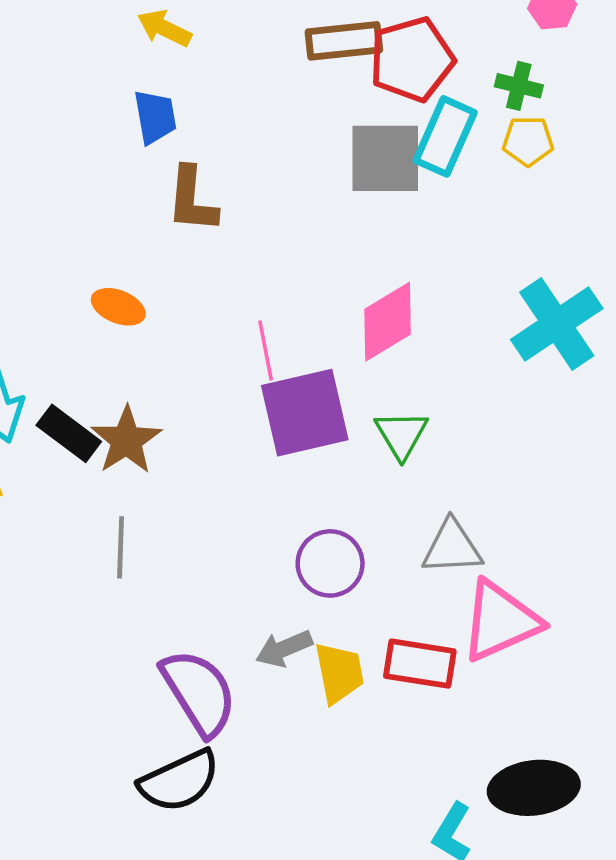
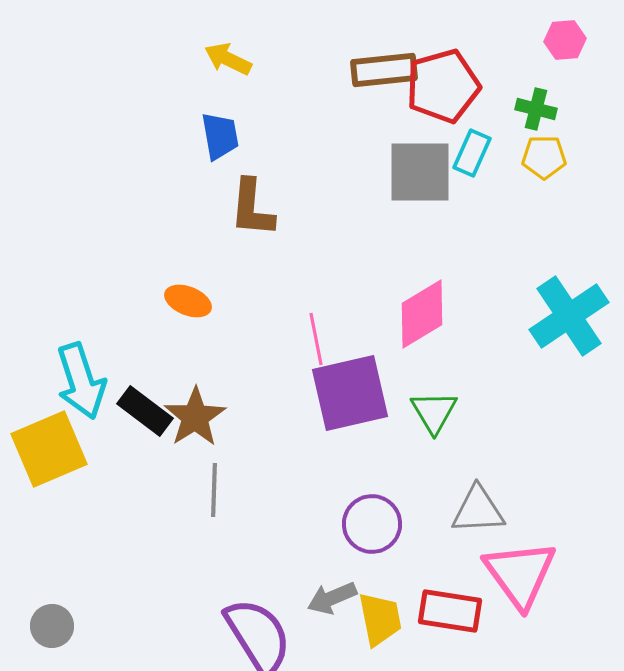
cyan rectangle: (445, 136) -> (472, 153), size x0.7
gray line: (121, 547) -> (214, 490), moved
pink triangle: (500, 621) -> (520, 574), turned -42

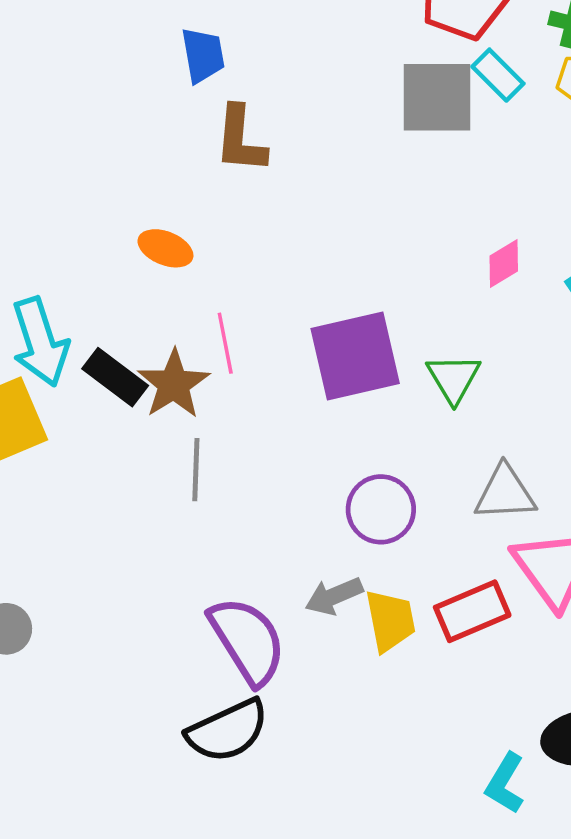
cyan rectangle: (472, 153) -> (498, 75), turned -69
pink diamond: (422, 314) -> (504, 264), moved, size x0.6
pink line: (316, 339) -> (225, 343), moved
red rectangle: (450, 611) -> (472, 611), turned -32

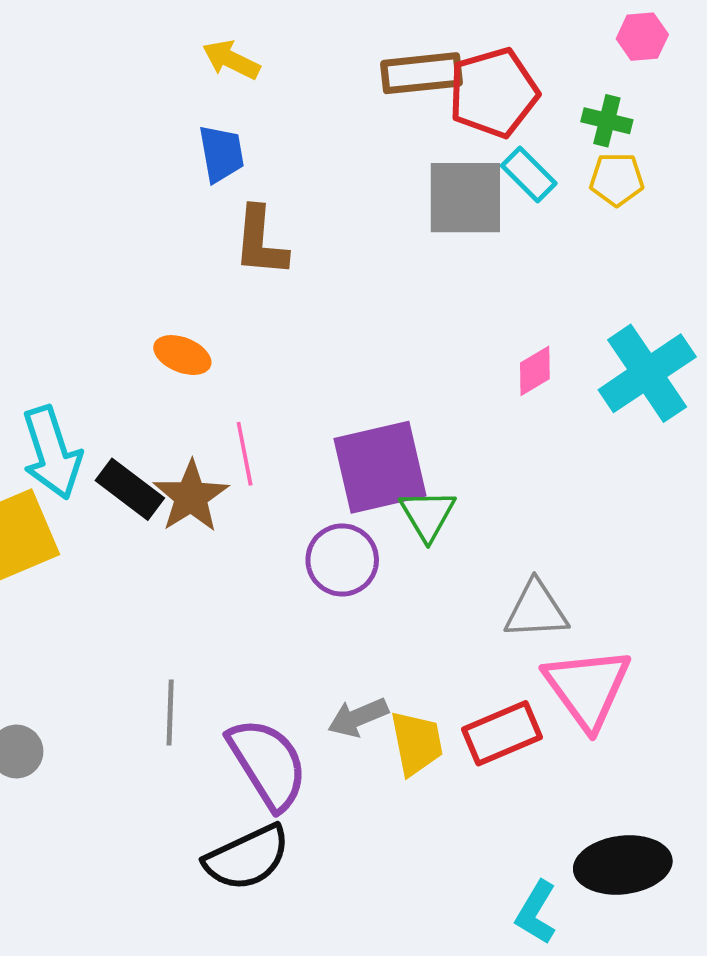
green triangle: (453, 378) -> (428, 515), moved
gray line: (196, 470) -> (170, 712), moved
purple circle: (381, 509) -> (342, 560), moved

